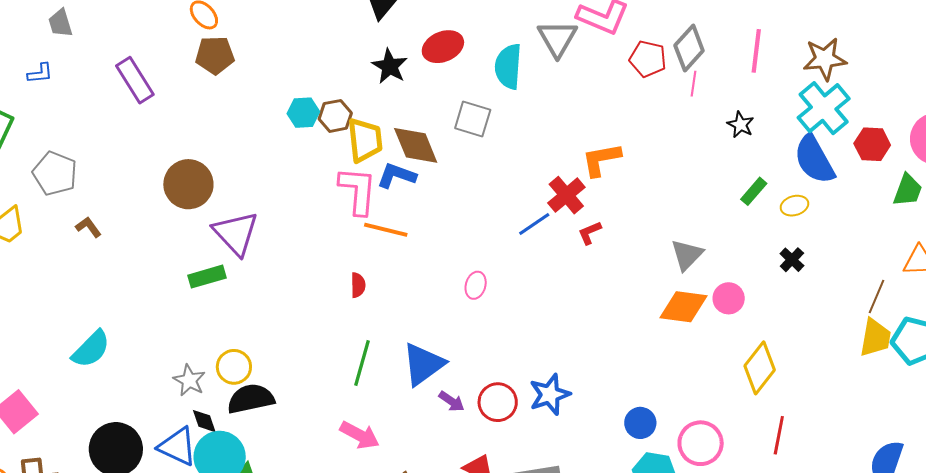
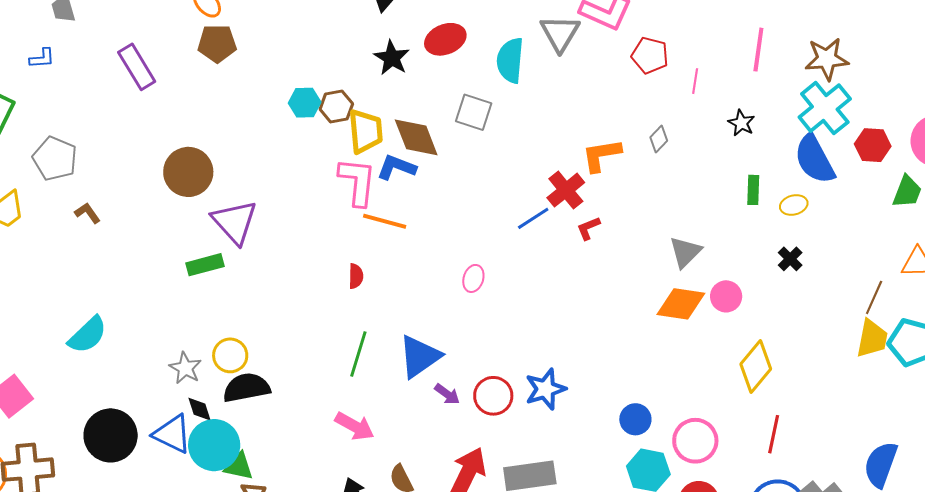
gray diamond: (689, 48) -> (659, 139), moved, size x0.6
green rectangle: (754, 191) -> (753, 190), turned -40

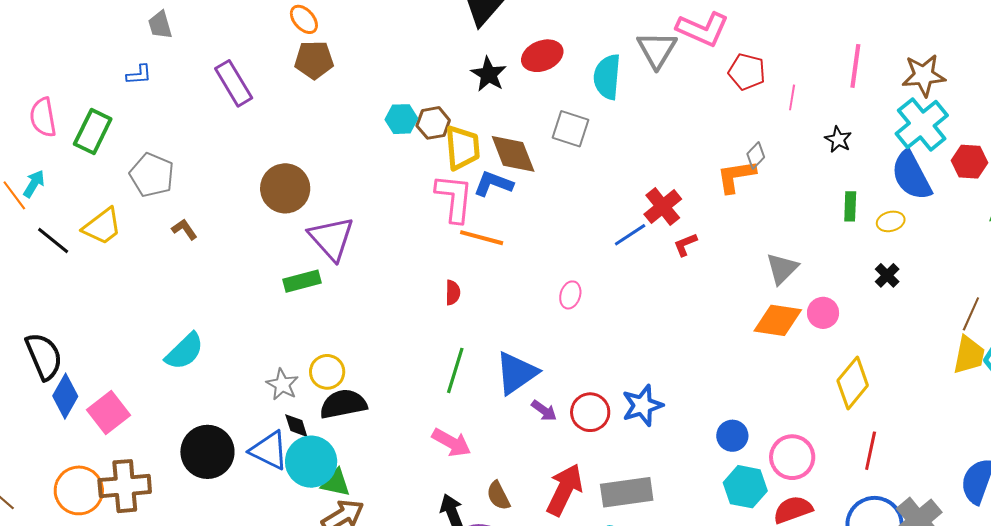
orange L-shape: (601, 155) -> (736, 176), moved

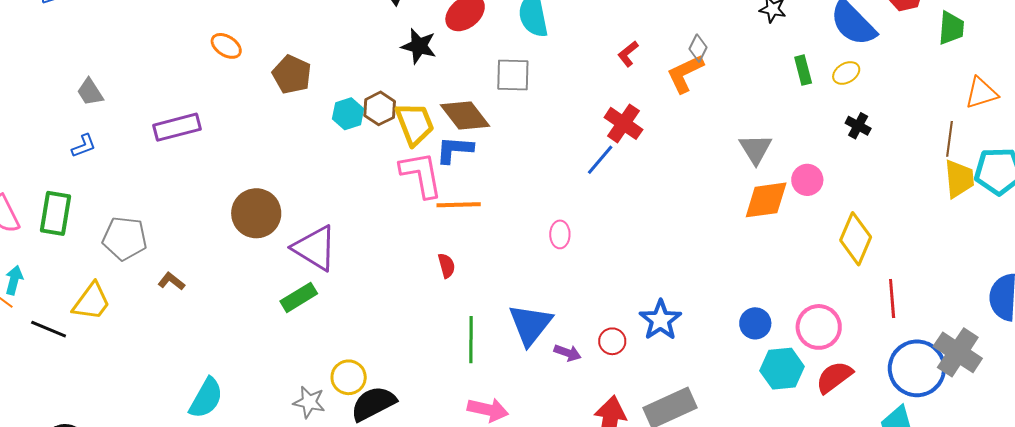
brown pentagon: (314, 60) -> (292, 74), moved, turned -30
purple rectangle: (234, 83) -> (177, 127), turned -57
red L-shape: (685, 245) -> (628, 54), moved
red circle: (590, 412) -> (612, 341), size x0.7

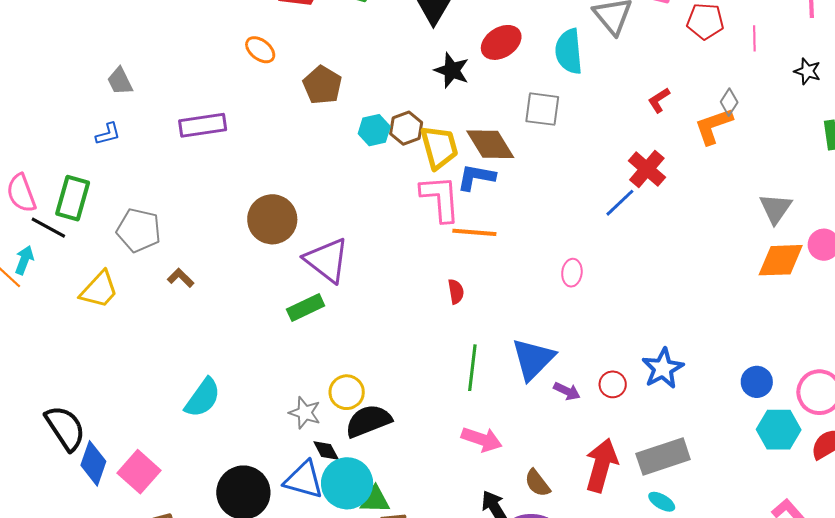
black line: (49, 329) -> (48, 228), moved

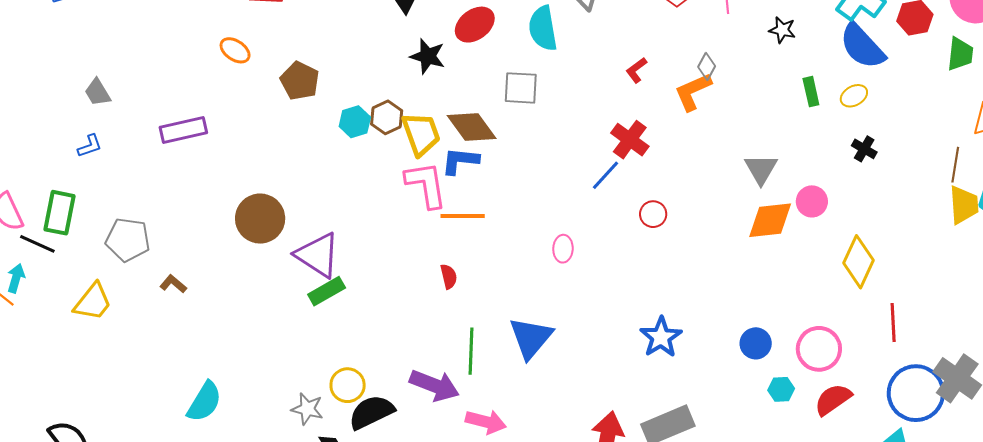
green rectangle: (306, 307) -> (327, 291), moved
red circle: (613, 384) -> (653, 214), moved
purple arrow: (567, 391) -> (434, 385), moved, size x1.8
cyan hexagon: (779, 430) -> (781, 389), size x0.6

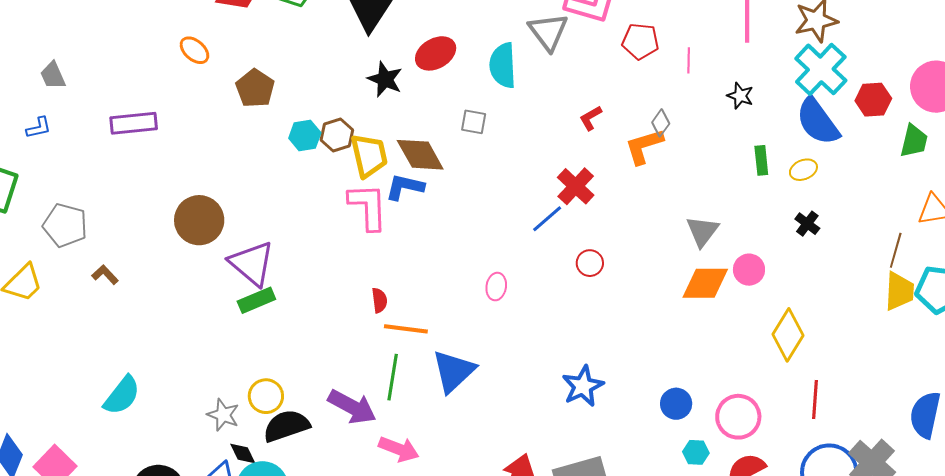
gray square: (521, 88) -> (474, 122), size x0.7
orange line: (463, 216) -> (406, 329), moved

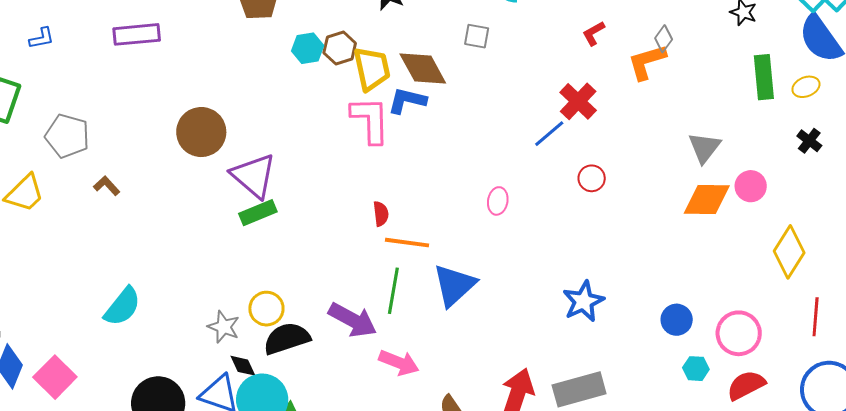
green rectangle: (761, 160) -> (764, 77), size x1.5

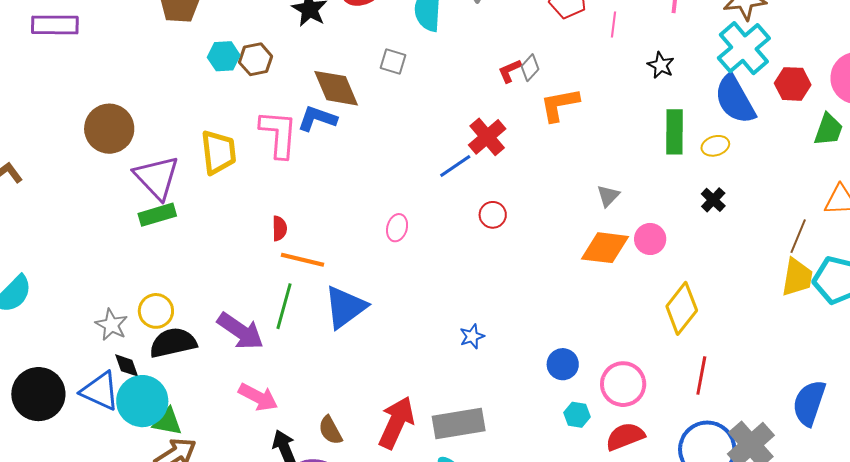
gray diamond: (664, 39) -> (530, 68), moved
yellow trapezoid: (372, 69) -> (218, 152), moved
gray triangle: (704, 148) -> (608, 196), size x0.7
blue star: (583, 301) -> (472, 336), size x0.6
pink arrow: (399, 363) -> (258, 397), moved

